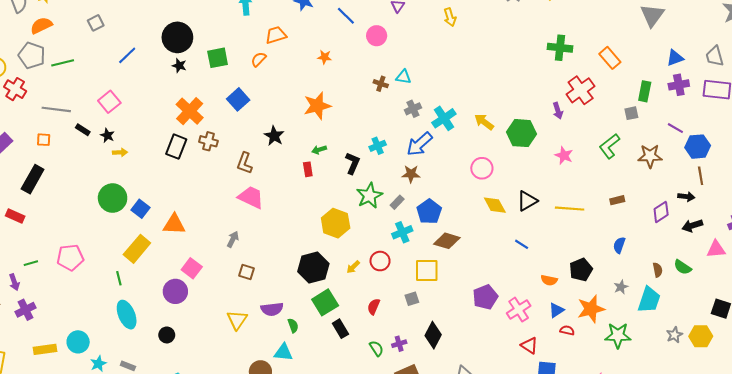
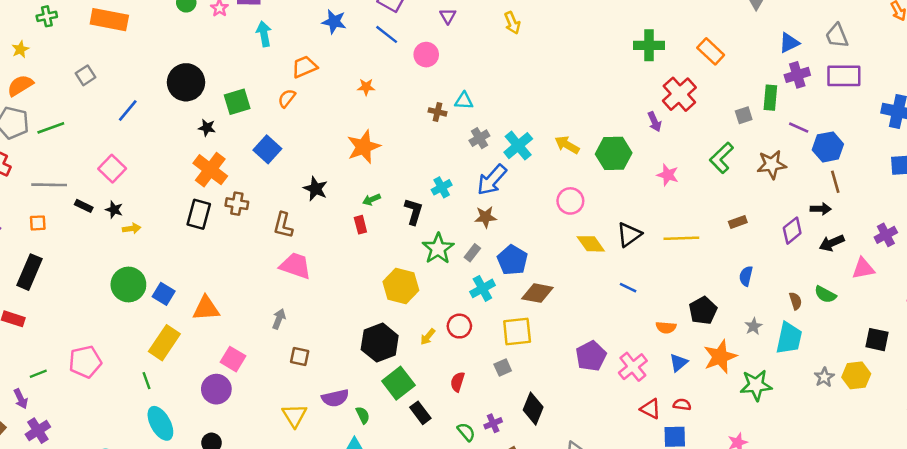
black star: (179, 66) -> (207, 128), moved
green rectangle: (645, 91) -> (770, 98), moved
red semicircle: (567, 330) -> (682, 405), moved

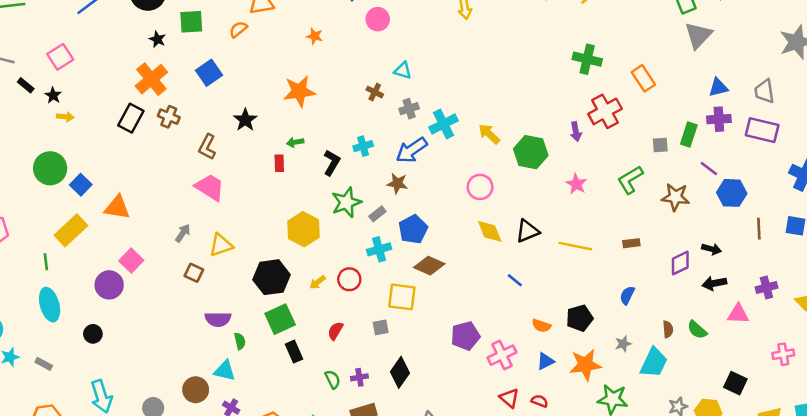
brown cross: (437, 112) -> (375, 92), moved
brown line: (835, 182) -> (759, 229), moved
yellow triangle: (294, 415) -> (221, 245), moved, turned 30

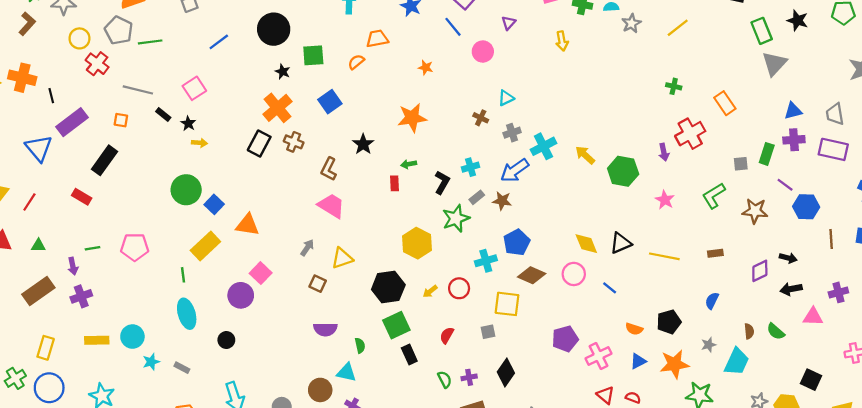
green cross: (587, 59) -> (674, 86), size x0.6
cyan triangle: (403, 71) -> (506, 98), turned -42
pink circle: (480, 187) -> (574, 274), moved
gray rectangle: (377, 214) -> (477, 197), moved
purple semicircle: (218, 319) -> (325, 329), moved

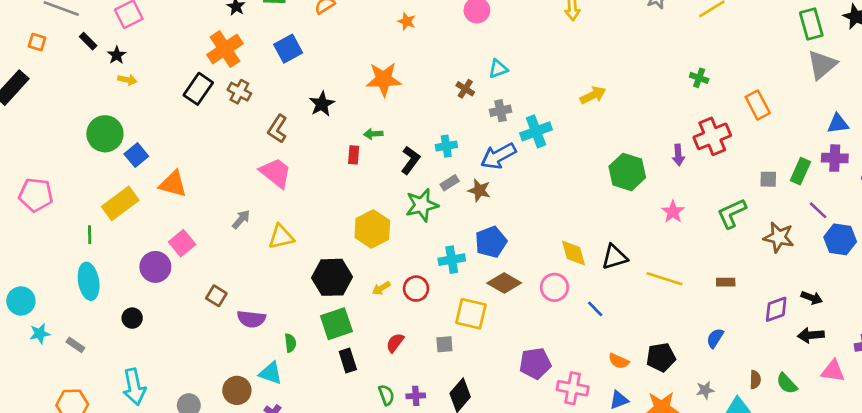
yellow arrow: (585, 155) -> (593, 95), moved, turned 105
brown square: (318, 284) -> (216, 296), moved
pink cross: (599, 356) -> (573, 388), turned 30

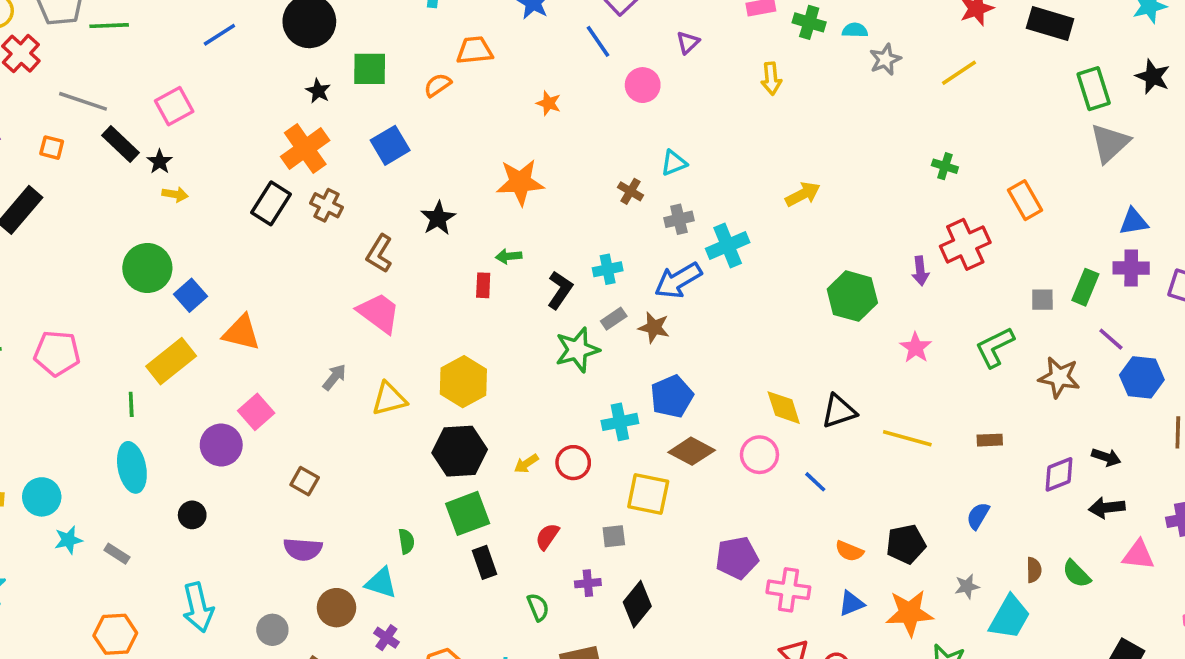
black rectangle: (88, 41) -> (121, 144), size x1.5
yellow hexagon: (372, 229) -> (463, 382), moved
purple semicircle: (251, 319) -> (303, 549), moved
purple cross: (416, 396) -> (588, 583), moved

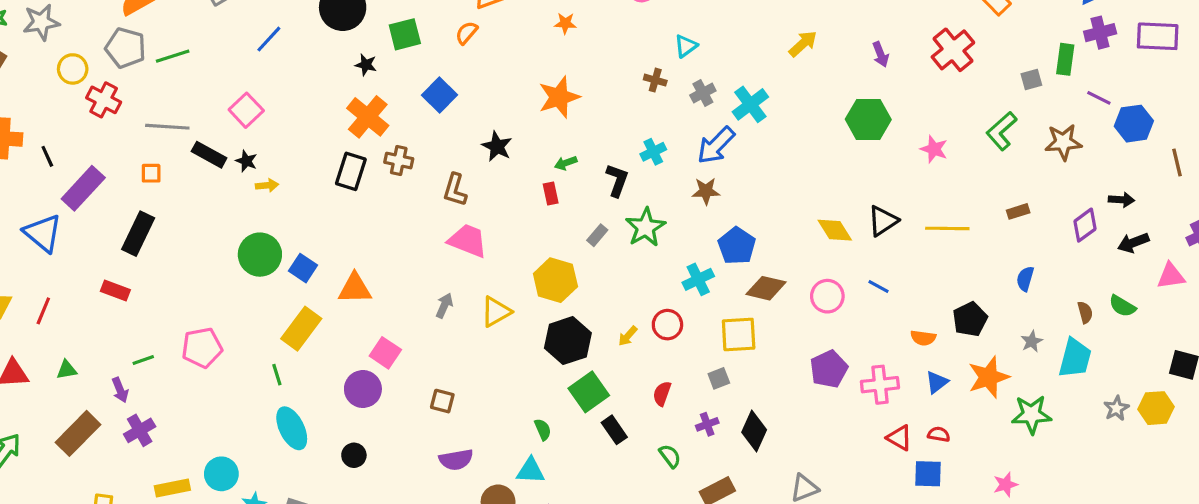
purple arrow: (920, 271) -> (881, 54), moved
gray rectangle: (614, 319) -> (597, 235), moved
pink circle: (759, 455) -> (827, 296), moved

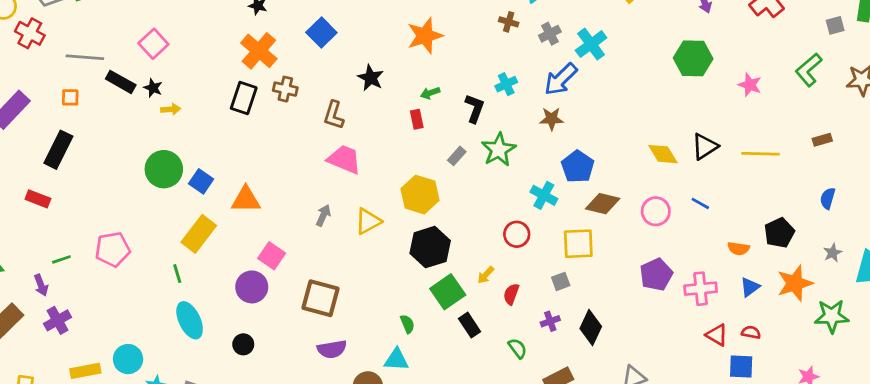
cyan cross: (698, 279) -> (544, 195), turned -36
yellow arrow: (628, 336) -> (486, 275), moved
brown square: (442, 401) -> (320, 298), size x1.8

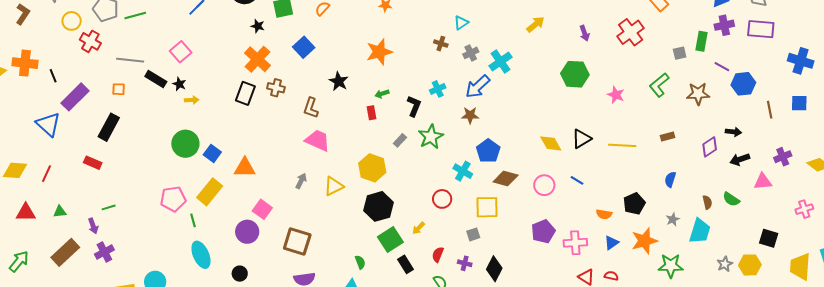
pink pentagon: (113, 249) -> (173, 199), moved
red semicircle: (511, 294) -> (438, 255), moved
purple cross: (550, 321) -> (465, 263), turned 32

